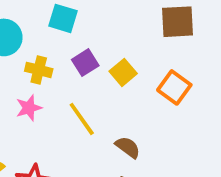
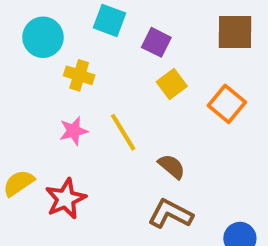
purple square: (85, 63) -> (156, 42), moved, turned -35
pink star: (29, 108) -> (74, 131), moved

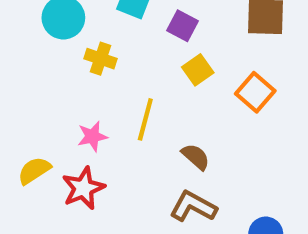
pink star: (74, 131) -> (92, 136), moved
yellow line: (123, 132) -> (145, 119), turned 45

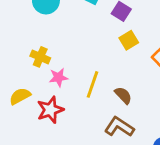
yellow cross: (101, 59) -> (40, 57), moved
yellow line: (145, 119) -> (92, 84), moved

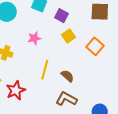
pink star: (59, 77) -> (34, 38), moved

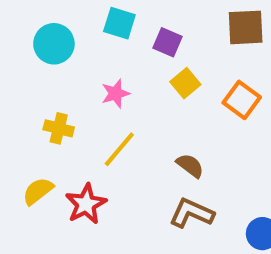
yellow line: (45, 70) -> (119, 149), moved, turned 30

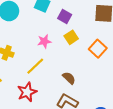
pink star: (115, 94) -> (44, 41), moved
red star: (86, 204) -> (27, 92), moved

